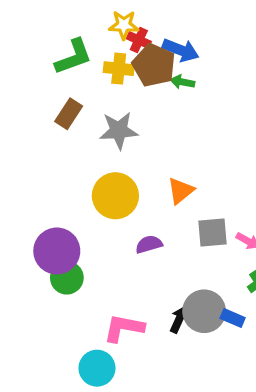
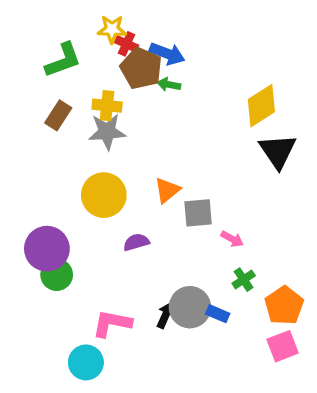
yellow cross: (119, 69) -> (107, 106), moved
gray square: (212, 233) -> (198, 213), moved

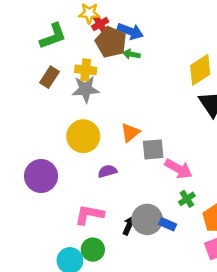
red cross: (127, 44) -> (100, 24), turned 35
pink arrow: (232, 239) -> (178, 169), size x1.6
green circle: (57, 275) -> (93, 250), moved
pink L-shape: (112, 323) -> (89, 215), moved

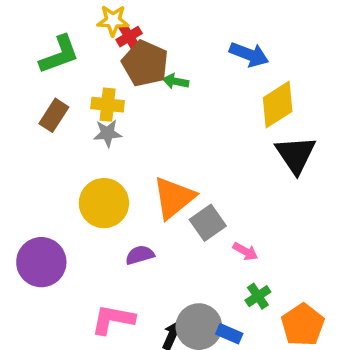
blue arrow: (130, 31) -> (249, 54), moved
gray star: (86, 89) -> (108, 133), size x0.7
orange triangle: (130, 133) -> (174, 198), size x1.5
gray square: (153, 149) -> (208, 223), turned -30
pink arrow: (178, 169) -> (245, 251), size x0.6

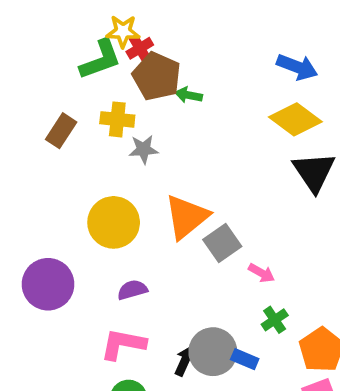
green L-shape: (59, 54) -> (100, 59), moved
blue arrow: (249, 54) -> (297, 67), moved
yellow diamond: (278, 105) -> (295, 119), turned 69
gray star: (108, 133) -> (144, 149), moved
purple semicircle: (140, 255) -> (132, 290), moved

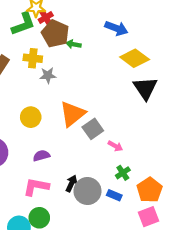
blue arrow: (297, 67) -> (116, 28), moved
yellow circle: (114, 222) -> (31, 117), size x0.7
blue rectangle: (245, 359) -> (114, 195), moved
black arrow: (185, 361) -> (71, 184), moved

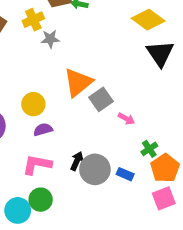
yellow cross: (33, 58) -> (33, 20), turned -30
yellow circle: (31, 117) -> (33, 104), moved
green cross: (123, 173) -> (149, 149), moved

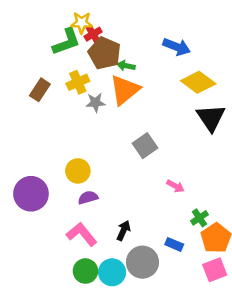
orange triangle: (78, 82) -> (125, 90), moved
gray square: (101, 99) -> (145, 146), moved
pink L-shape: (37, 165) -> (82, 234), turned 40
gray circle: (95, 169) -> (142, 262), moved
cyan circle: (18, 210) -> (112, 272), moved

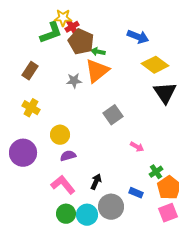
yellow cross: (78, 82) -> (31, 108), moved, turned -36

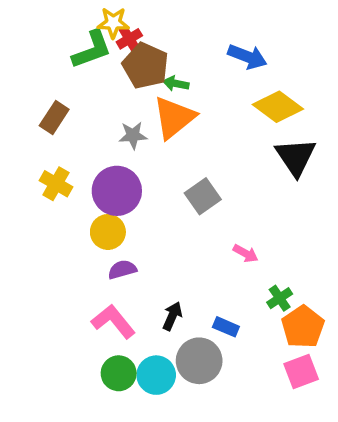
purple circle: (23, 153) -> (117, 191), moved
blue rectangle: (136, 193) -> (226, 327), moved

